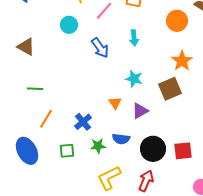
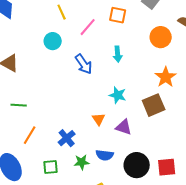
purple triangle: (140, 111) -> (124, 127), turned 48

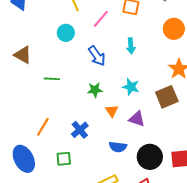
green line: (19, 105) -> (52, 79), moved
green star: (82, 162) -> (95, 90), moved

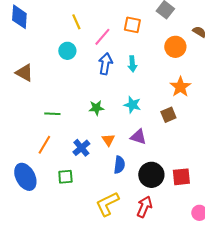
blue arrow: (97, 56) -> (105, 64), moved, turned -135
green line: (52, 79) -> (52, 114), moved
brown square: (167, 97) -> (168, 115), size x0.7
orange triangle: (112, 111) -> (108, 140), moved
blue semicircle: (118, 147) -> (119, 165), turned -90

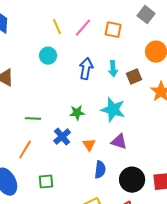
pink line: (102, 37) -> (83, 28), moved
cyan star: (132, 105) -> (113, 110), size x1.4
brown square: (168, 115) -> (134, 77), moved
blue cross: (81, 148) -> (62, 137), moved

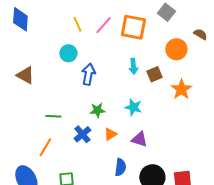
orange square: (113, 30) -> (133, 27), size x1.5
blue arrow: (86, 69) -> (88, 74), moved
cyan star: (113, 110) -> (133, 107), size x0.7
orange triangle: (89, 145) -> (110, 134), moved, turned 32

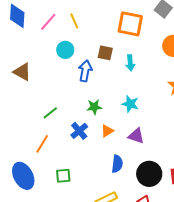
pink line: (103, 25) -> (48, 22), moved
brown square: (154, 74) -> (105, 53), moved, turned 35
green line: (53, 116) -> (50, 113), turned -42

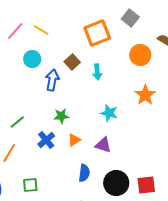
yellow line: (74, 21) -> (41, 30), turned -35
orange square: (130, 24) -> (97, 33), turned -32
brown square: (105, 53) -> (72, 62), turned 35
cyan star: (130, 104) -> (109, 113), moved

